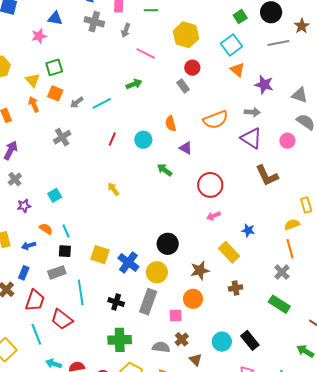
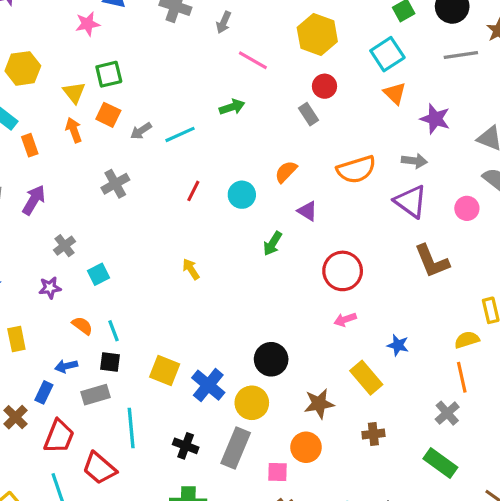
orange semicircle: (171, 124) -> (286, 172), turned 56
green arrow: (165, 170) -> (273, 244), turned -98
gray cross: (15, 179) -> (64, 246), moved
blue arrow: (29, 246) -> (66, 366), moved

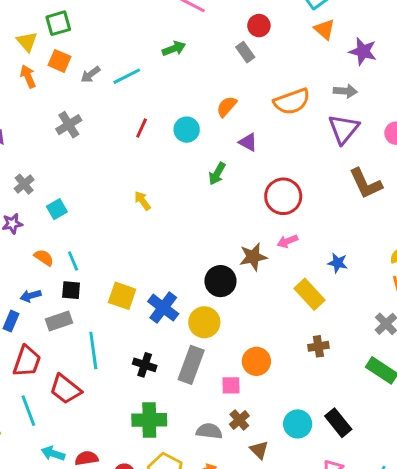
purple triangle: (411, 201) -> (344, 129), turned 36
brown star: (319, 404) -> (253, 257), moved

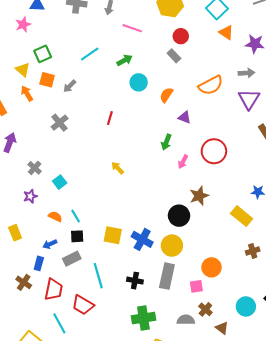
cyan line: (127, 76) -> (90, 54), moved
cyan circle: (187, 130) -> (139, 82), moved
pink arrow: (288, 241) -> (183, 162), moved, turned -32

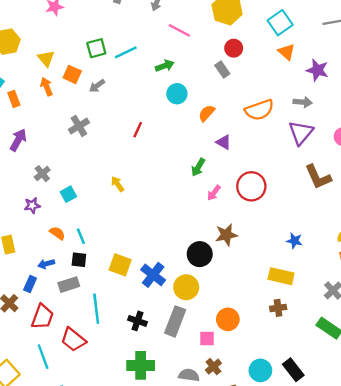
green square: (43, 54) -> (96, 48), moved
yellow arrow: (118, 168) -> (117, 184), moved
yellow rectangle: (242, 216) -> (281, 276), moved, turned -35

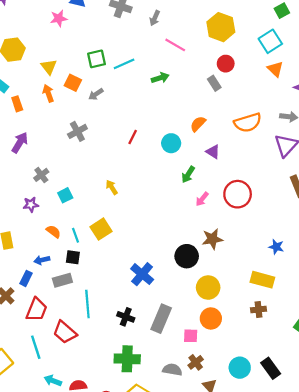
cyan circle: (177, 94) -> (171, 143), moved
yellow square: (120, 265) -> (101, 229), moved, turned 35
yellow circle: (186, 287) -> (208, 288), moved

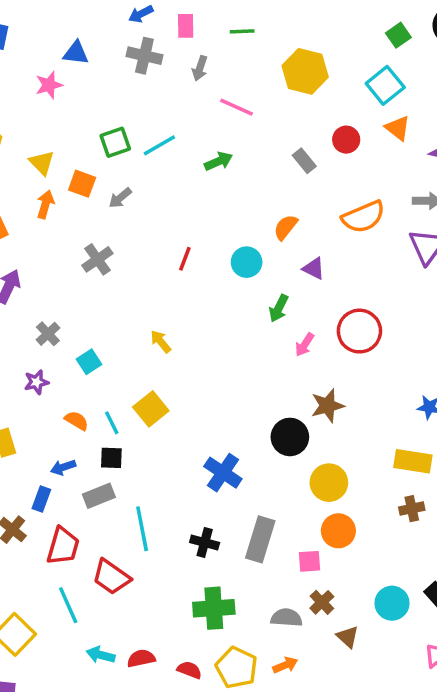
red circle: (226, 64) -> (346, 140), moved
orange arrow: (48, 93) -> (45, 204), turned 42

